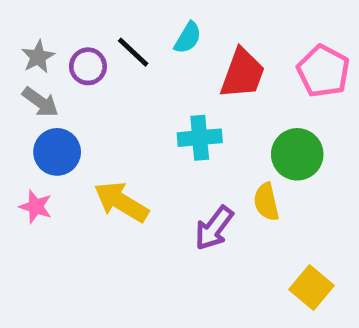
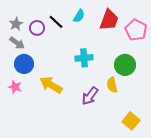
red trapezoid: (243, 73) -> (109, 20), moved

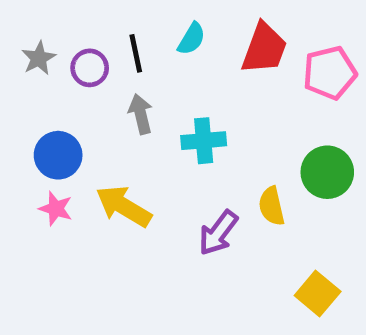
black line: (56, 22) -> (136, 53), turned 35
pink pentagon: (136, 30) -> (330, 73), turned 30
gray arrow: (17, 43) -> (141, 114), moved, turned -140
green circle: (125, 65) -> (327, 172), moved
pink star: (15, 87) -> (56, 209), moved

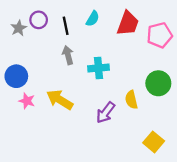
purple circle: (90, 68) -> (39, 20), moved
blue circle: (58, 155) -> (16, 76), moved

